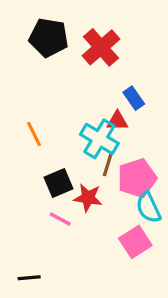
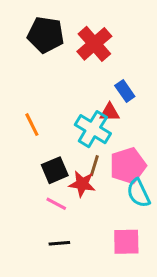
brown line: (108, 165) -> (94, 166), moved
pink square: (135, 242) -> (126, 242), moved, turned 32
black line: (29, 278) -> (59, 243), moved

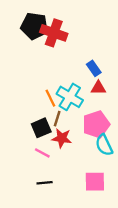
red cross: (94, 44) -> (54, 33), moved, turned -30
red triangle: (110, 112) -> (98, 88), moved
orange line: (32, 125) -> (50, 98), moved
brown line: (94, 166) -> (57, 119), moved

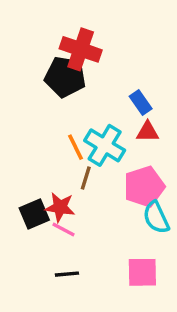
black pentagon: (34, 26) -> (65, 77), moved
black square: (41, 128) -> (34, 214), moved
red star: (62, 138) -> (60, 207), moved

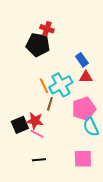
red cross: (81, 49) -> (47, 29), size x0.6
cyan cross: (105, 145) -> (61, 85), turned 30

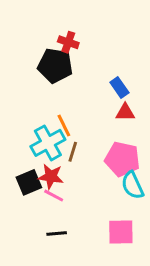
cyan cross: (61, 85) -> (48, 143), moved
pink pentagon: (84, 109) -> (122, 159), turned 30

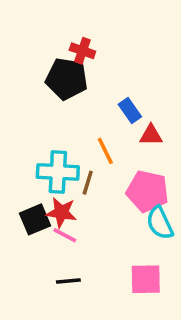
blue rectangle: (119, 87) -> (130, 110), moved
orange line: (64, 125) -> (105, 151), moved
cyan cross: (48, 143) -> (58, 172), turned 32

